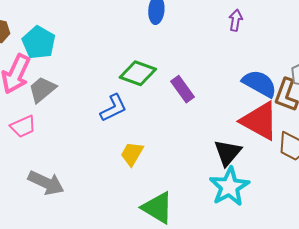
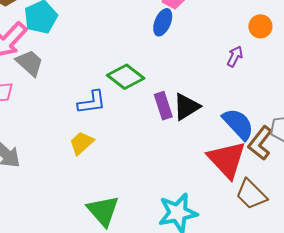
gray trapezoid: (42, 89) -> (30, 63), turned 64
black triangle: (228, 153) -> (186, 107), moved
yellow trapezoid: (132, 154) -> (81, 143), moved

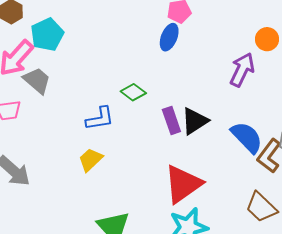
purple arrow: (235, 56) -> (242, 70), size x1.6
green diamond: (126, 77) -> (133, 92), size x0.7
red triangle: (227, 160) -> (183, 184), moved, turned 39

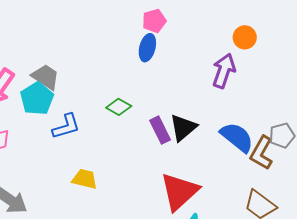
cyan pentagon: (47, 34) -> (37, 99), moved
gray trapezoid: (37, 80) -> (46, 77), moved
blue L-shape: (100, 119) -> (66, 126), moved
yellow trapezoid: (91, 160) -> (85, 179), turned 64

